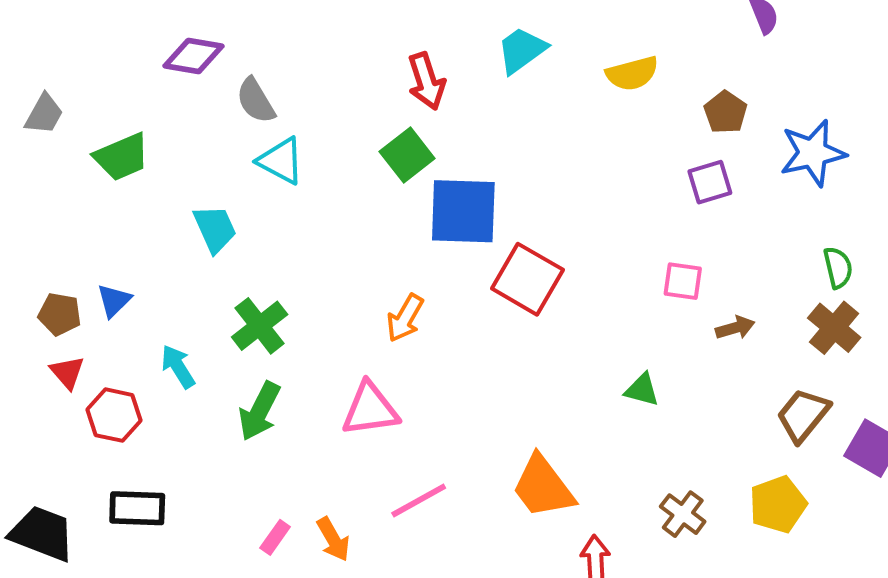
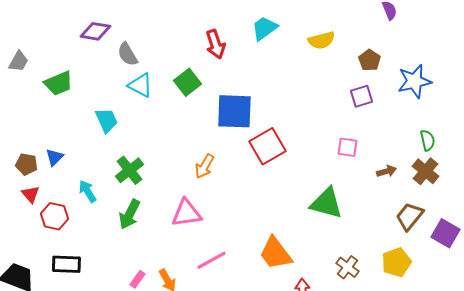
green square: (407, 155) -> (187, 82), moved
red square: (527, 279) -> (267, 146), turned 30
brown arrow: (735, 328) -> (386, 171), moved
green triangle: (642, 390) -> (326, 203), size x1.8

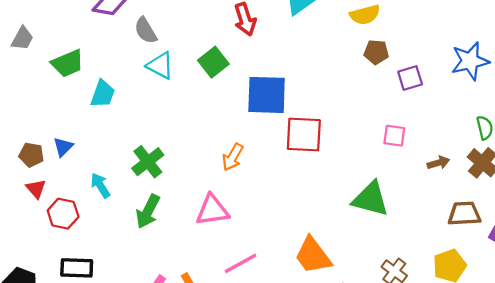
brown pentagon: (369, 60) -> (376, 52), moved, turned -30
cyan trapezoid: (106, 120) -> (103, 94), moved, turned 44
red square: (267, 146) -> (304, 135), turned 33
brown trapezoid: (409, 216) -> (464, 214), turned 48

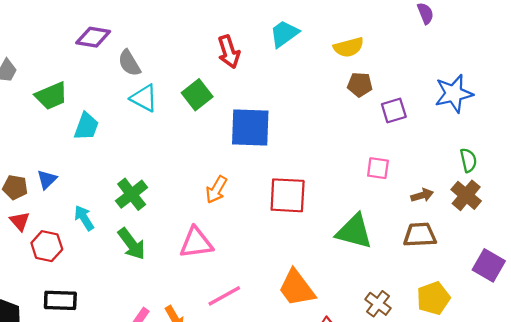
red square: (304, 135) -> (288, 195), moved
green arrow: (148, 211) -> (132, 244), turned -64
brown trapezoid: (464, 214) -> (420, 235), moved

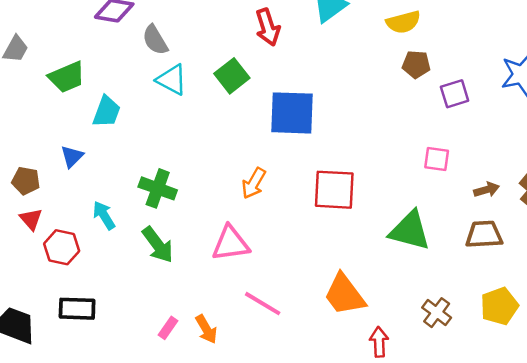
blue triangle: (47, 179) -> (72, 156), moved
green cross: (132, 194) -> (158, 188), turned -32
pink line: (224, 296) -> (263, 304), turned 60

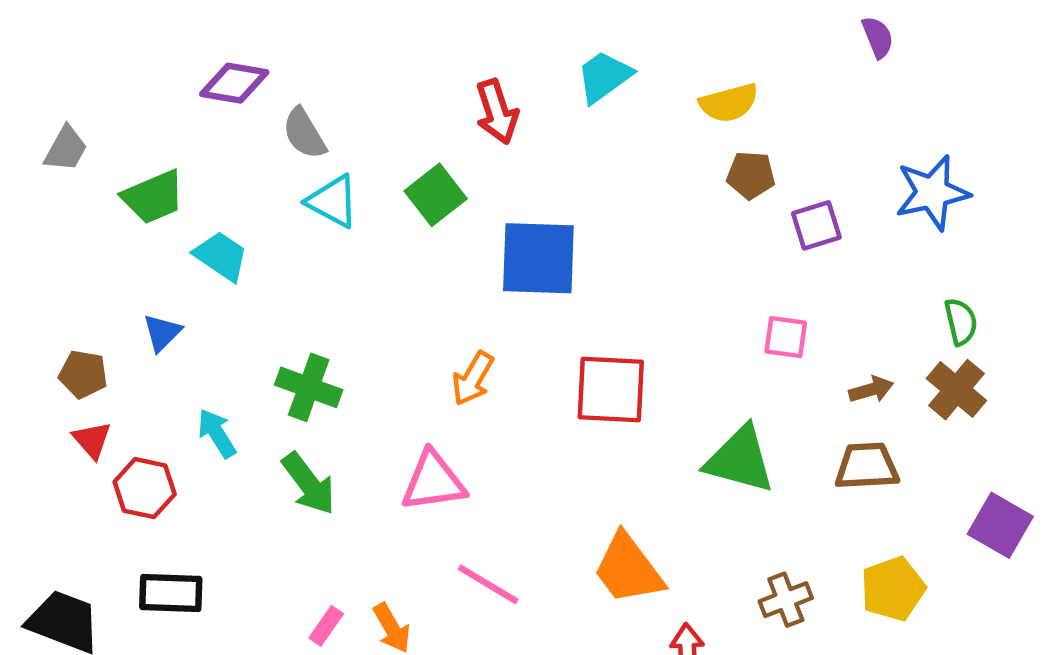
cyan trapezoid: (106, 112) -> (221, 256), turned -76
brown cross: (437, 313) -> (786, 600), turned 32

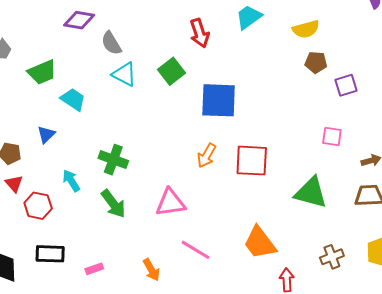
orange arrow: (473, 379) -> (207, 156), moved
pink rectangle: (326, 626) -> (94, 269), moved, turned 36

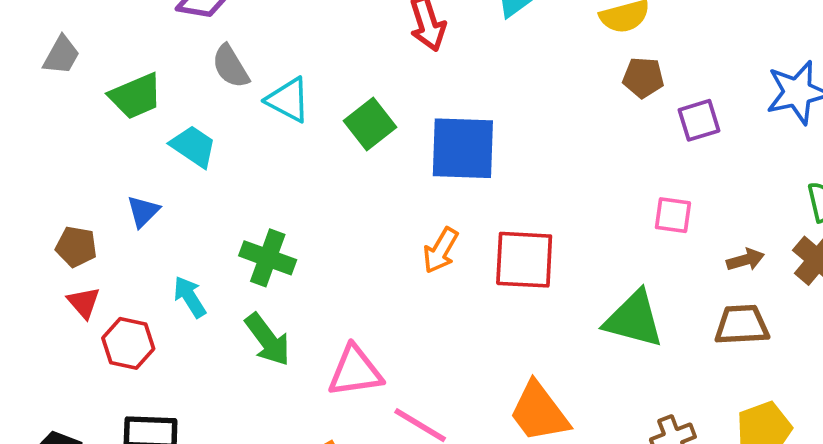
gray semicircle: (111, 43) -> (231, 66), moved
green square: (171, 71) -> (370, 124), moved
pink triangle: (170, 203) -> (355, 371), moved

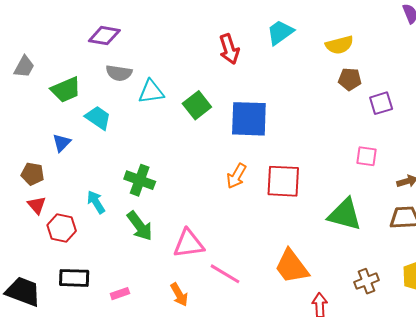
gray semicircle: (231, 66) -> (119, 73), turned -50
cyan triangle: (288, 100) -> (151, 92), turned -36
blue triangle: (143, 211) -> (62, 143), moved

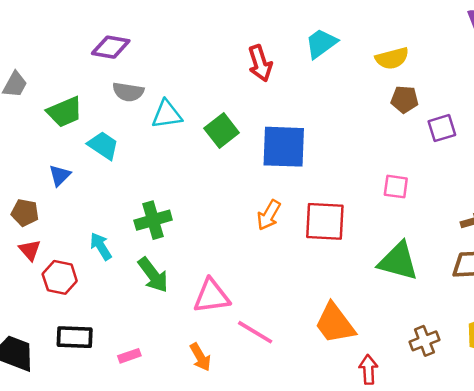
pink square: (367, 156) -> (396, 187), moved
green cross: (140, 180) -> (153, 220), turned -36

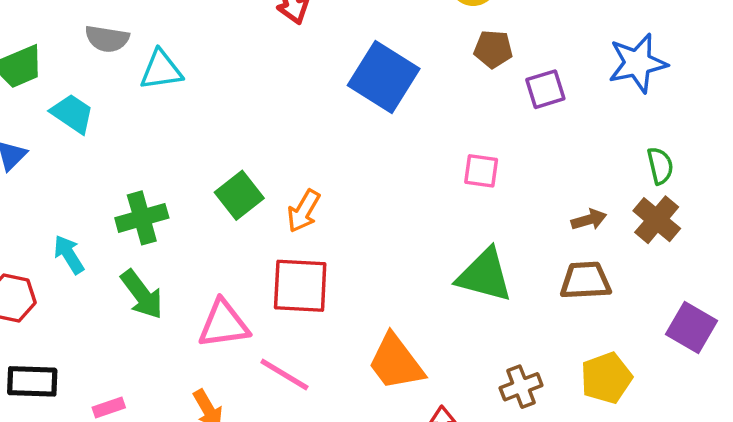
green square: (222, 131) -> (239, 195), moved
blue square: (284, 147) -> (384, 77), moved, turned 30
red square: (325, 221) -> (300, 286), moved

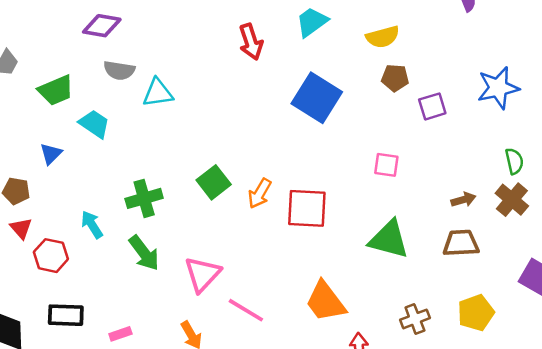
red square: (300, 286) -> (307, 208), moved
pink triangle: (224, 324) -> (202, 274), turned -39

